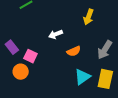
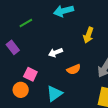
purple rectangle: (12, 47) -> (13, 47), moved
cyan triangle: (82, 77) -> (55, 93), moved

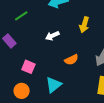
white arrow: (56, 52) -> (52, 36), moved
orange circle: (21, 90) -> (22, 91), moved

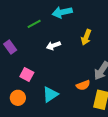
green line: (21, 16) -> (34, 24), moved
orange semicircle: (71, 60) -> (83, 85), moved

